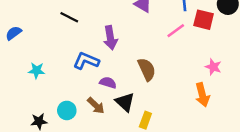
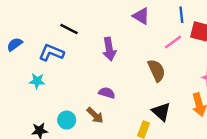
blue L-shape: (86, 61) -> (51, 53), moved
brown semicircle: (147, 69) -> (157, 70), moved
black triangle: (125, 102) -> (161, 112), moved

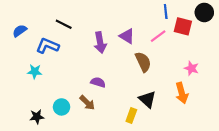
purple triangle: (141, 16) -> (127, 36), moved
blue semicircle: (15, 44) -> (20, 31), moved

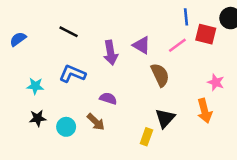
blue L-shape: (48, 46) -> (72, 74), moved
black triangle: (147, 99) -> (165, 118), turned 30
black star: (37, 117) -> (38, 118), moved

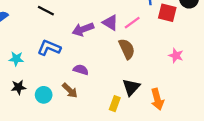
pink line: (177, 45) -> (132, 23), moved
purple arrow: (111, 53) -> (83, 29), turned 80
orange arrow: (205, 111) -> (157, 99), moved

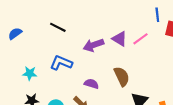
brown semicircle: (127, 49) -> (122, 76), moved

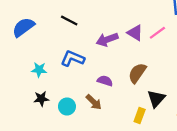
blue semicircle: (15, 34) -> (23, 27), size x1.5
brown semicircle: (122, 76) -> (137, 73), turned -120

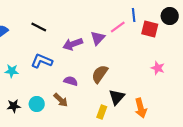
purple triangle: (135, 33) -> (98, 38), turned 42
pink line: (157, 33) -> (118, 27), moved
black star: (41, 99) -> (14, 106), moved

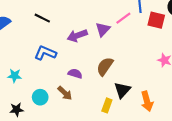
cyan star: (12, 71) -> (14, 76), moved
black star: (14, 106) -> (17, 110), moved

